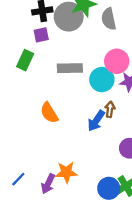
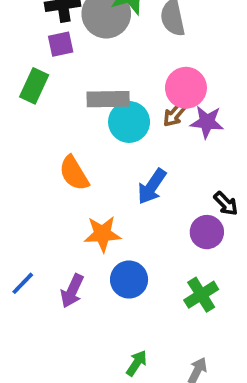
cyan circle: (102, 80) -> (129, 122), moved
brown arrow: (110, 109) -> (175, 114), moved, turned -147
orange star: (66, 172) -> (102, 234), moved
blue circle: (109, 188) -> (129, 280), moved

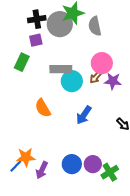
purple circle: (207, 232) -> (93, 164), moved
orange star: (102, 234) -> (26, 157), moved

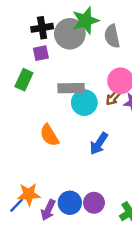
blue circle: (72, 164) -> (70, 203), moved
purple circle: (93, 164) -> (94, 203), moved

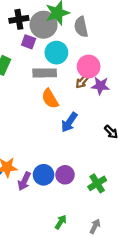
purple square: (41, 53) -> (29, 42), moved, turned 32
cyan circle: (84, 103) -> (56, 53), moved
orange semicircle: (49, 135) -> (50, 99), moved

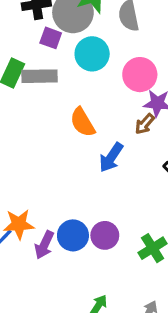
gray rectangle: (45, 73) -> (40, 76), moved
brown arrow: (82, 82) -> (145, 124), moved

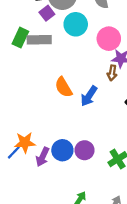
purple square: (51, 38) -> (47, 13), turned 32
orange semicircle: (83, 122) -> (64, 87), moved
brown arrow: (145, 124) -> (112, 73), turned -32

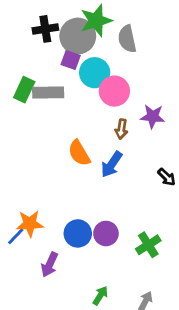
purple square: (47, 13) -> (71, 60), moved, turned -32
pink circle: (109, 39) -> (114, 91), moved
brown arrow: (112, 73) -> (121, 129), moved
purple arrow: (43, 157) -> (50, 265), moved

